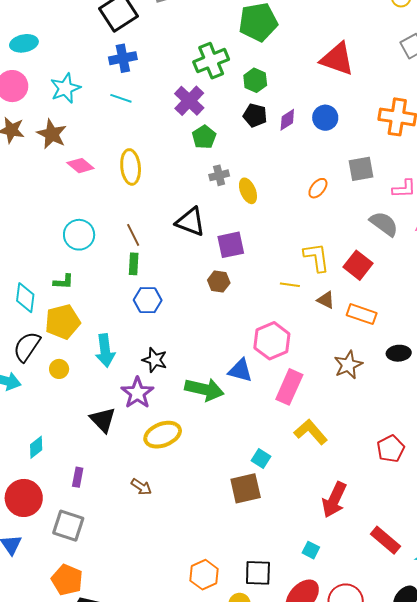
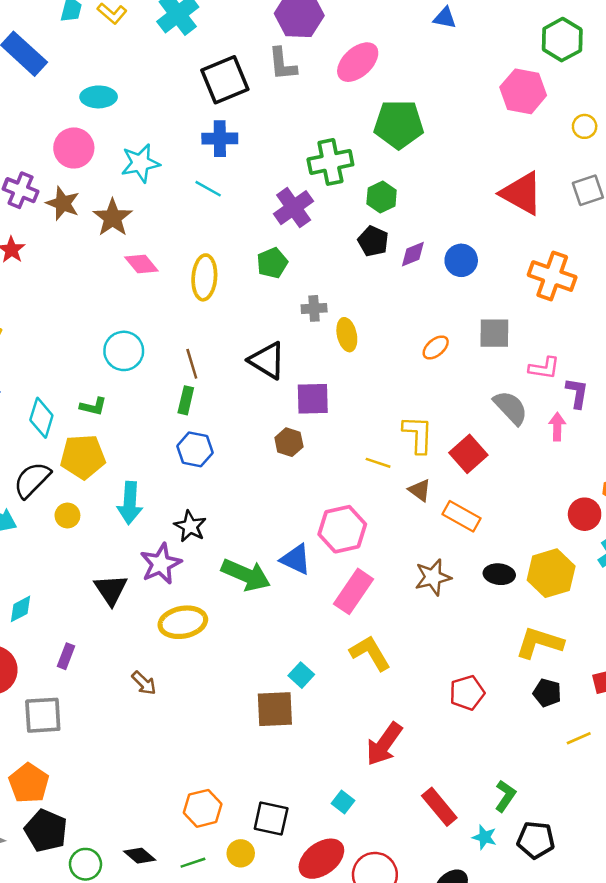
red triangle: (337, 59) -> (522, 193), moved
green pentagon: (204, 137) -> (272, 263), moved
gray square: (68, 526) -> (43, 715), turned -32

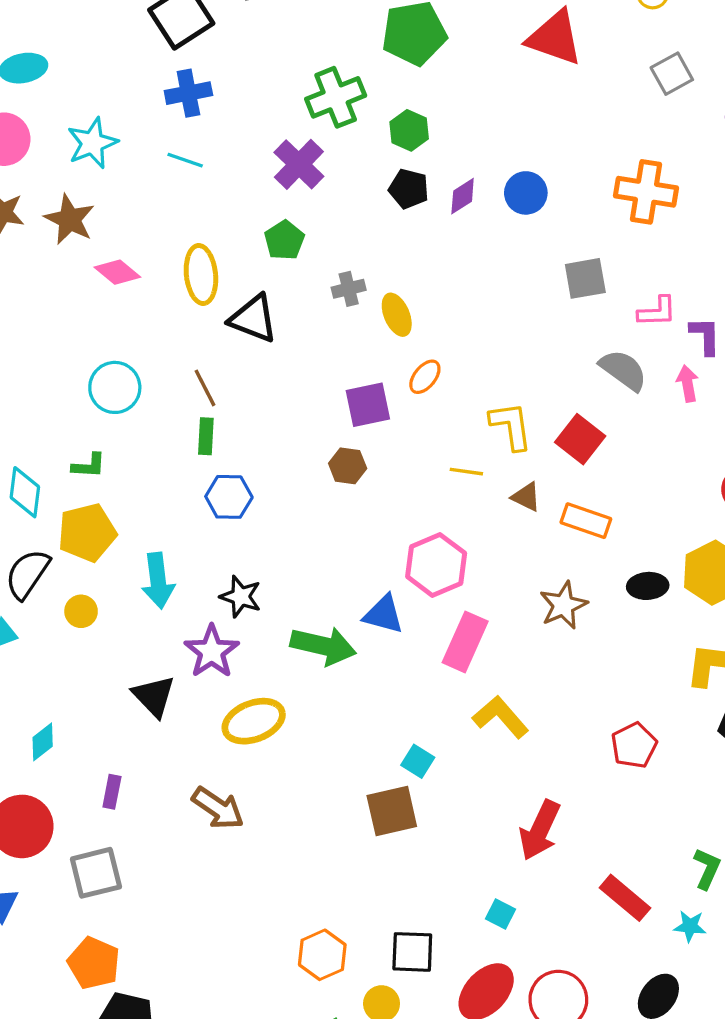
red triangle: (522, 193) -> (555, 38), moved
orange ellipse: (436, 347) -> (425, 377), moved
black triangle: (267, 361) -> (253, 319), moved
brown arrow: (144, 683) -> (218, 808), size x1.5

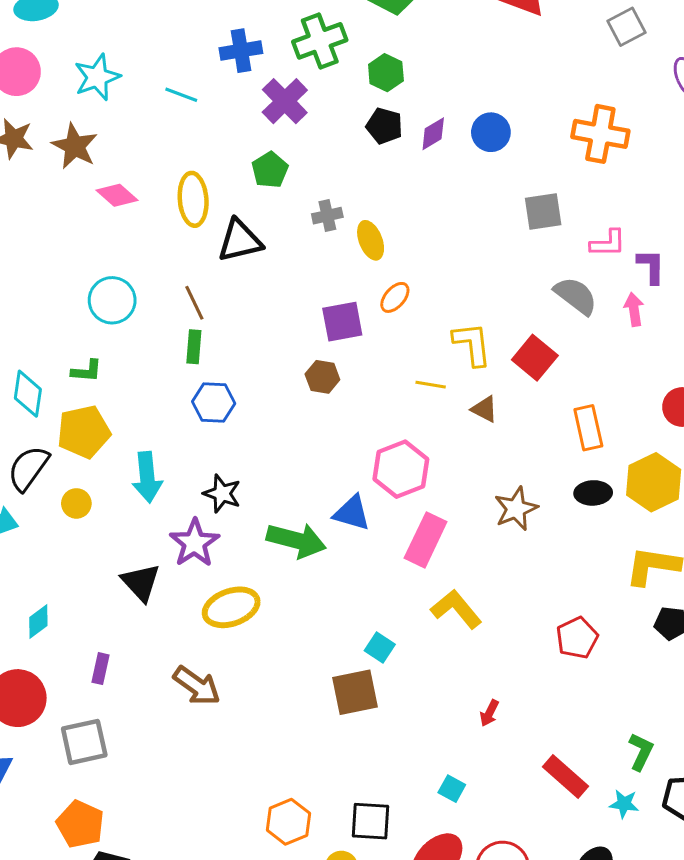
blue cross: (188, 93) -> (241, 51), moved
black triangle: (253, 319) -> (240, 241), turned -36
orange rectangle: (586, 521) -> (588, 428), moved, turned 57
red arrow: (540, 830) -> (489, 713), size x0.5

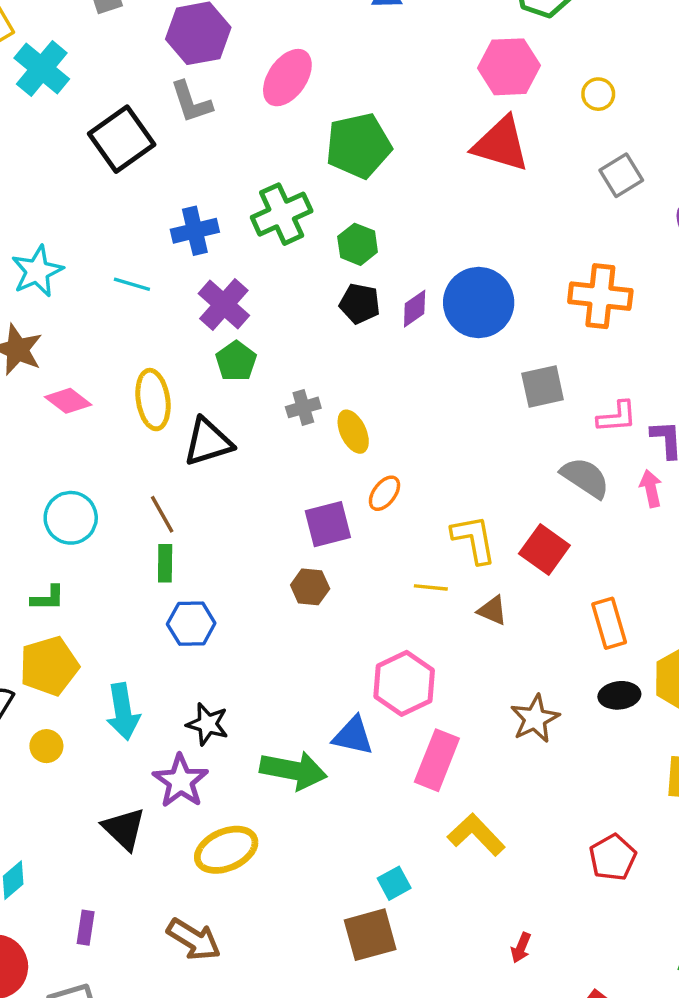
purple cross: (285, 101) -> (224, 304), moved
blue circle: (491, 132) -> (479, 303), size x1.6
cyan square: (380, 648) -> (394, 883), turned 32

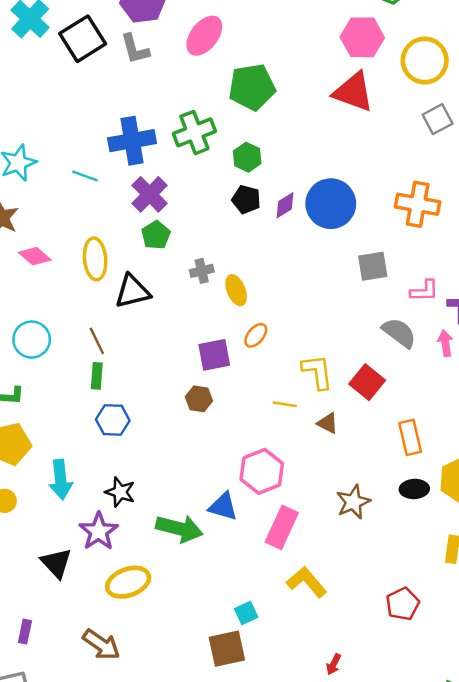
yellow circle: (598, 94) -> (425, 61), size x2.0
black square: (122, 139) -> (83, 39), moved
blue cross: (195, 231) -> (132, 141), size x1.4

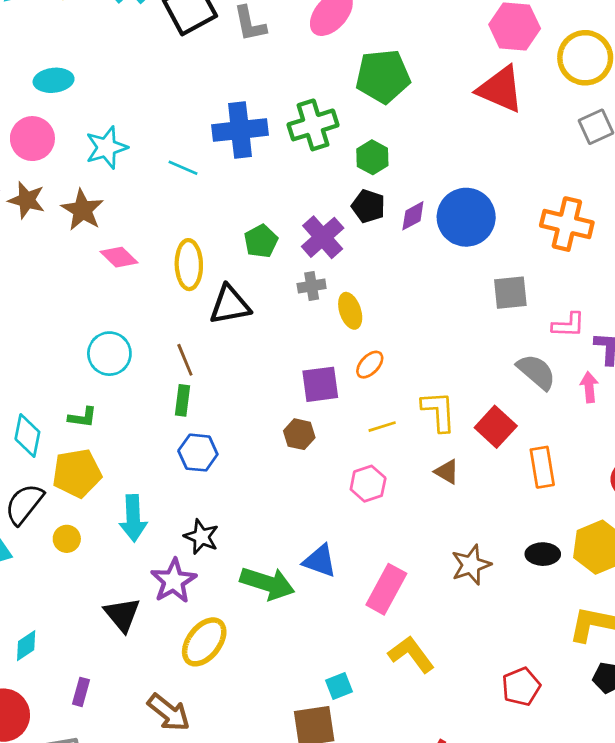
purple cross: (150, 194) -> (323, 237), moved
yellow line: (285, 404) -> (382, 427), moved, turned -30
orange rectangle: (410, 437) -> (542, 467), moved
pink hexagon: (262, 471) -> (368, 484), moved, size x0.7
yellow ellipse: (128, 582) -> (204, 642), turned -36

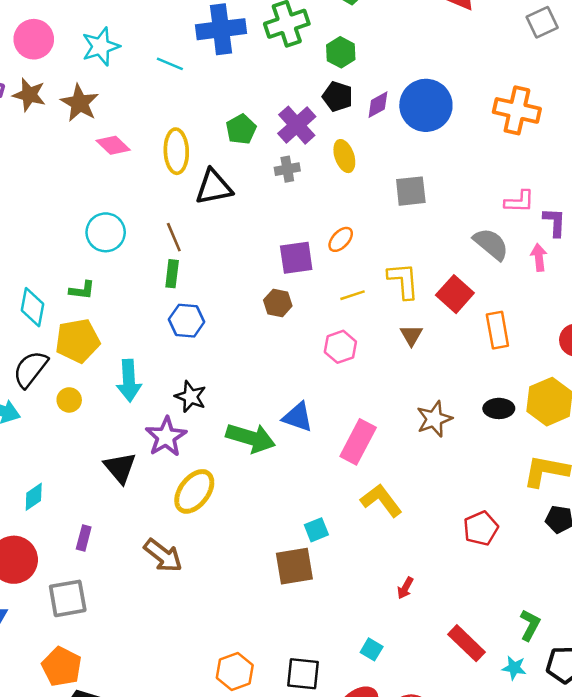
gray square: (510, 293) -> (411, 191), moved
yellow ellipse: (350, 311) -> (344, 156), moved
brown triangle: (447, 472) -> (411, 335), turned 30

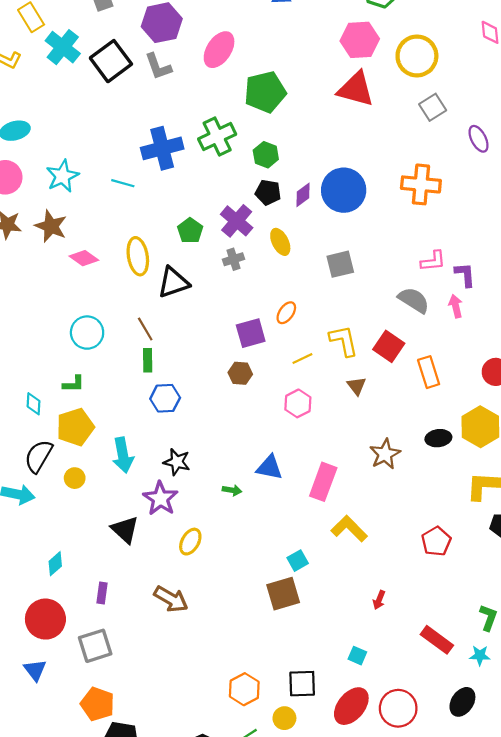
cyan diamond: (33, 307) -> (34, 404), size x0.7
green arrow: (251, 438) -> (232, 490), size x0.5
yellow ellipse: (194, 491) -> (190, 542), size x0.7

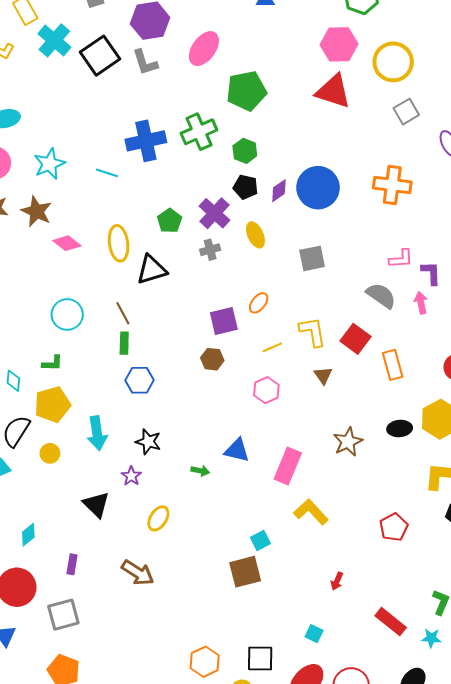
purple star: (160, 498) -> (131, 476), size x0.6

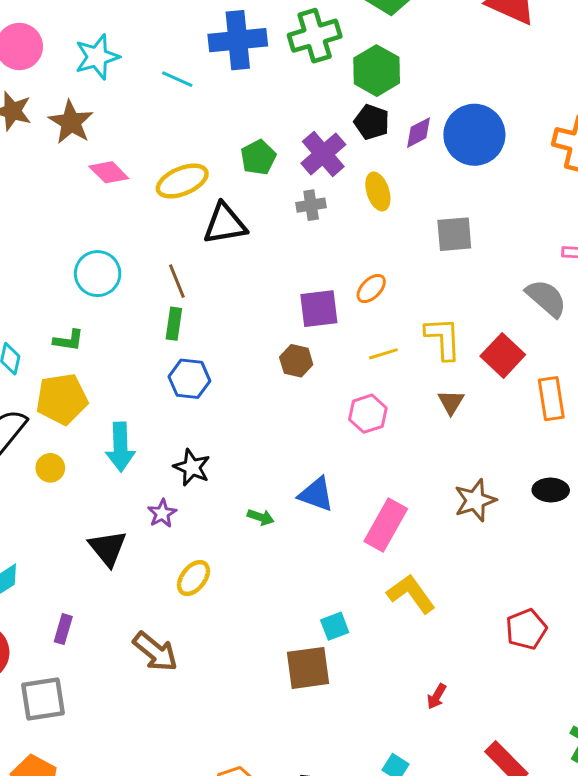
green hexagon: (245, 151) -> (377, 71), size x1.4
yellow ellipse: (119, 243) -> (182, 181), turned 68

